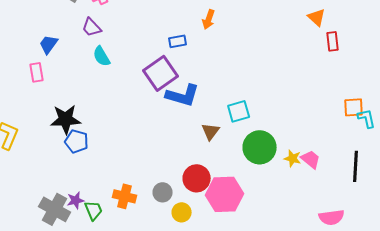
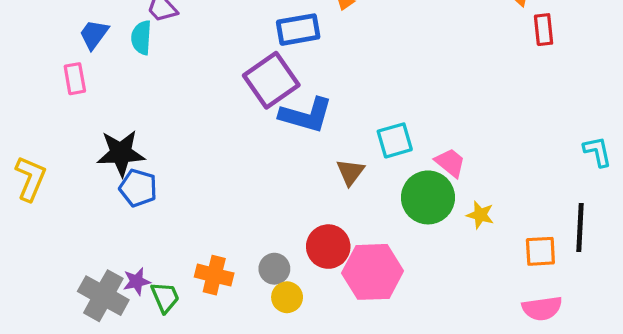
blue rectangle: (178, 41) -> (298, 30), size x1.5
cyan semicircle: (102, 56) -> (141, 38), moved, turned 35
orange square: (354, 107) -> (540, 251), moved
pink trapezoid: (311, 159) -> (450, 163), moved
yellow circle: (182, 212) -> (287, 297), moved

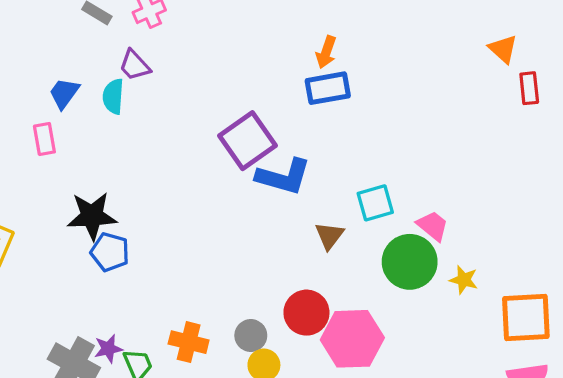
blue rectangle: (298, 30) -> (328, 88), moved
orange square: (540, 251) -> (526, 317), size x1.6

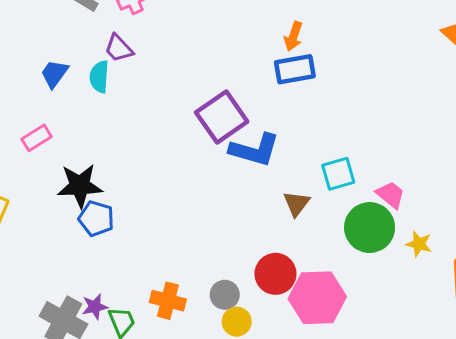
pink rectangle: (44, 139) -> (37, 138), moved, turned 68

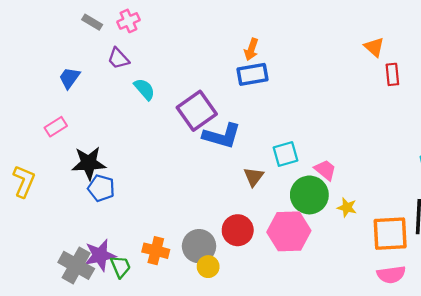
cyan semicircle: (99, 77) -> (144, 89), moved, turned 135
gray circle: (225, 295) -> (199, 246), size x1.5
pink hexagon: (317, 298) -> (289, 231), moved
purple star: (95, 307) -> (100, 255), size x1.6

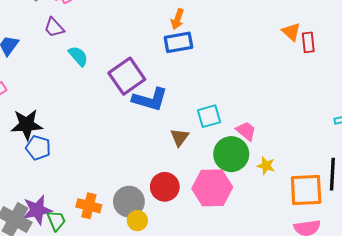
orange triangle: (374, 47) -> (291, 32), moved

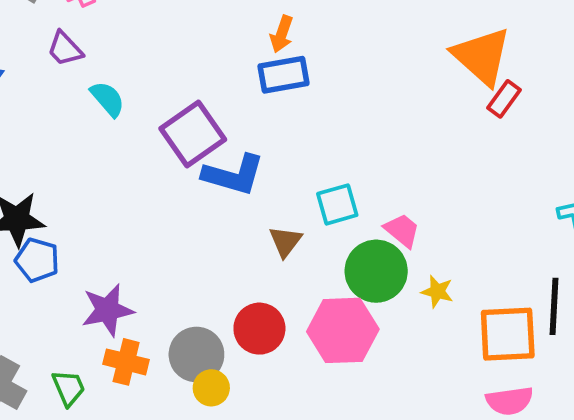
orange triangle: (291, 32) -> (482, 56), size x1.8
red rectangle: (308, 42) -> (504, 99), moved, turned 42
purple star: (37, 210) -> (108, 310), moved

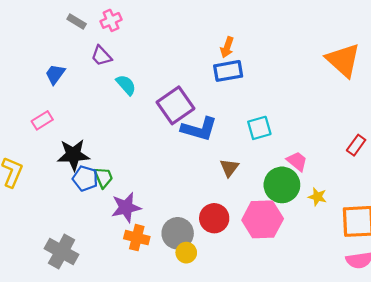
red rectangle: (504, 99) -> (356, 145), moved
cyan square: (337, 204) -> (259, 128), moved
green trapezoid: (69, 388) -> (103, 177), moved

